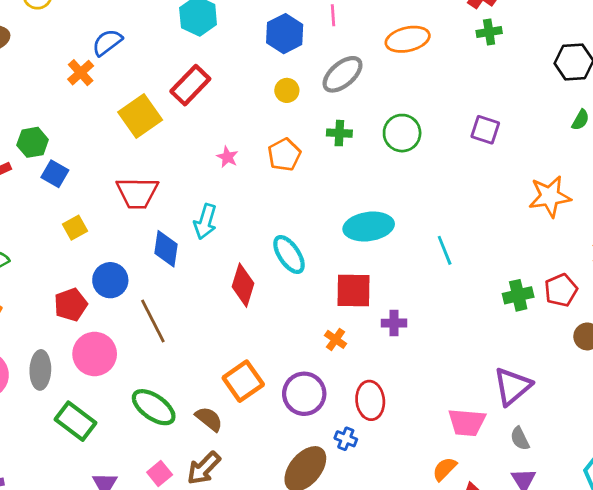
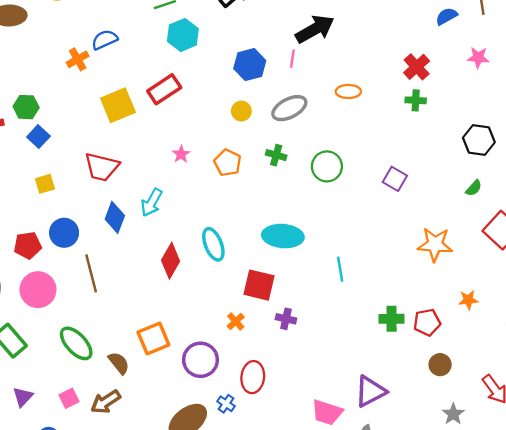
orange ellipse: (408, 39) -> (348, 91), size x0.7
orange pentagon: (284, 155) -> (228, 163), turned -30

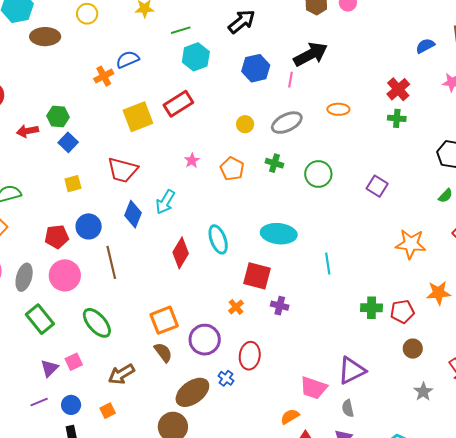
blue hexagon: (250, 65) -> (256, 68), moved
orange star: (468, 300) -> (439, 293), size x1.4
brown semicircle: (119, 363) -> (163, 352), moved
pink square: (69, 398) -> (74, 362), moved

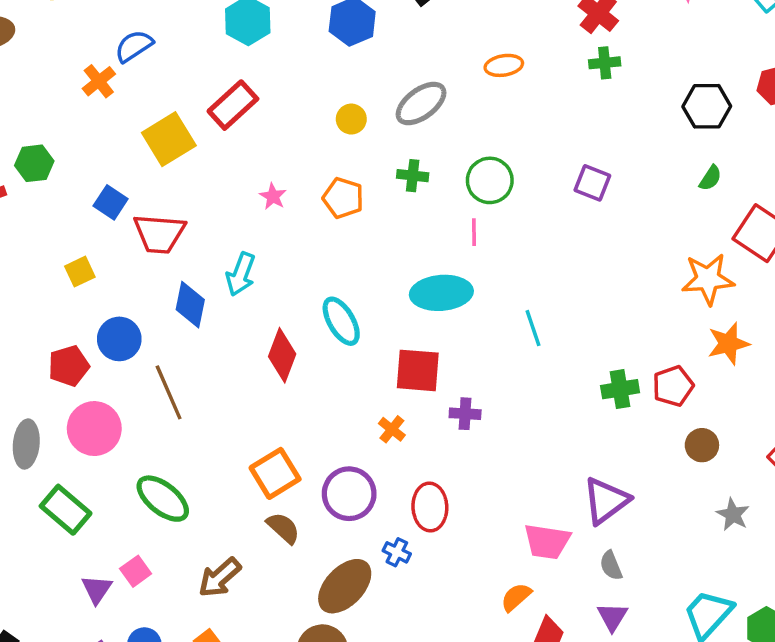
pink line: (290, 80) -> (474, 232), moved
blue square: (68, 142) -> (111, 202), moved
orange star: (411, 244) -> (708, 279), moved

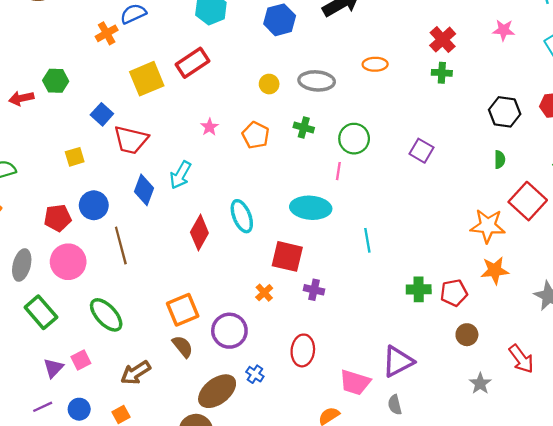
gray ellipse: (421, 104) -> (317, 81), turned 32
green semicircle: (710, 178) -> (500, 160), turned -42
red ellipse: (430, 507) -> (303, 350), moved

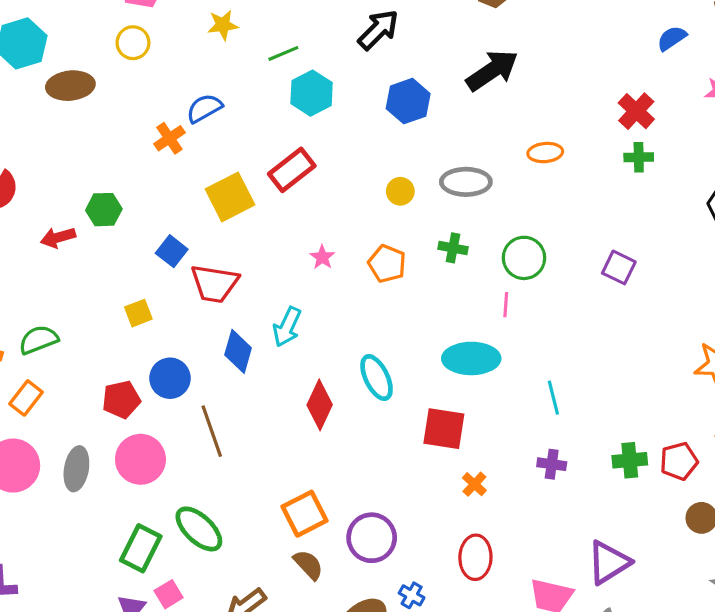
purple cross: (314, 290) -> (552, 464), moved
orange cross: (264, 293) -> (474, 484), moved
green rectangle: (41, 312) -> (141, 548), moved, turned 72

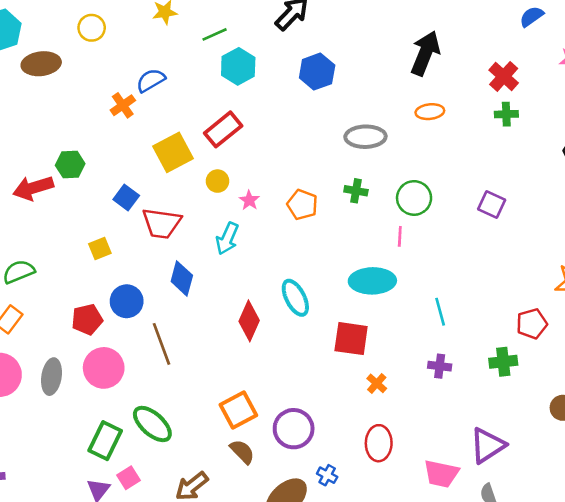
black arrow: (492, 70) -> (425, 53), moved, turned -33
yellow circle: (400, 191) -> (217, 181), moved
red arrow: (58, 237) -> (33, 188), size x1.4
cyan arrow: (287, 327) -> (227, 238), moved
red pentagon: (679, 461) -> (532, 324), moved

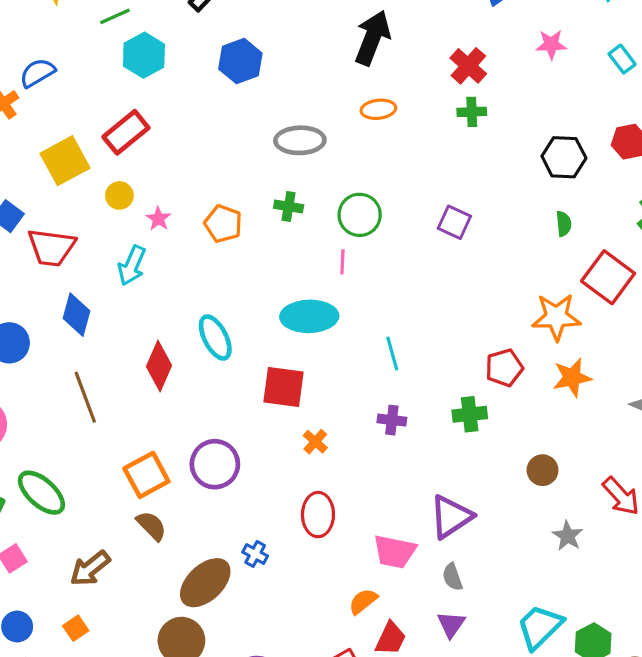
brown line: (162, 344) -> (85, 397), moved
purple circle: (294, 429) -> (215, 464), moved

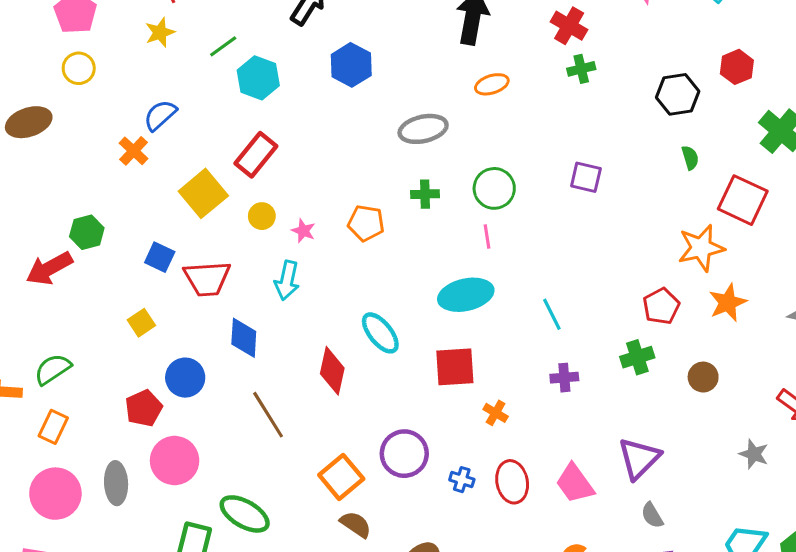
brown circle: (543, 470) -> (703, 377), moved
pink trapezoid: (395, 552) -> (575, 483), moved, turned 54
blue cross: (255, 554) -> (462, 480), moved

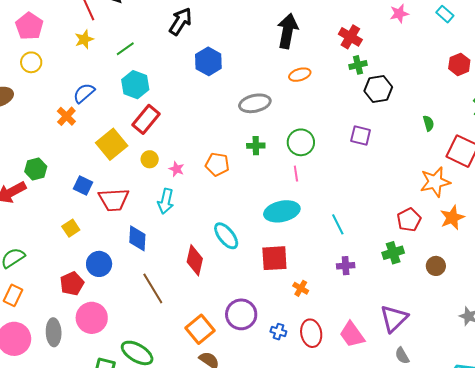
cyan hexagon: (258, 78) -> (135, 85), moved
black hexagon: (678, 94) -> (378, 89), moved

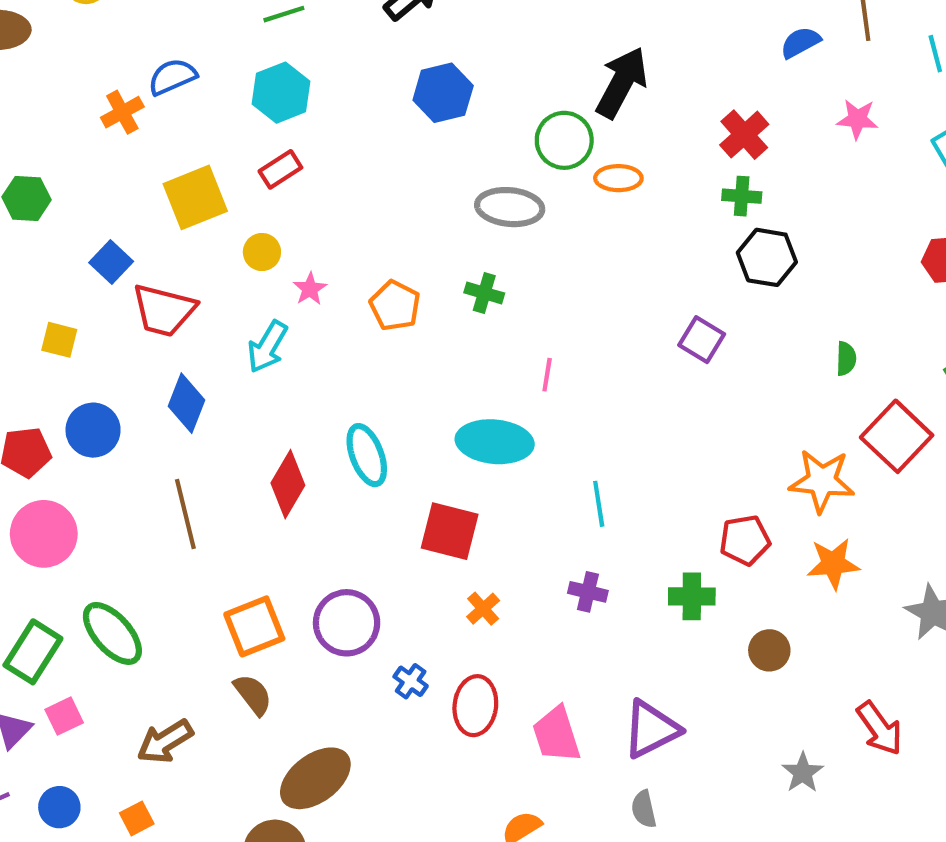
red rectangle: (146, 119) -> (280, 169), size x0.7
green circle: (301, 142) -> (564, 140), moved
yellow square: (71, 228) -> (59, 340), turned 30

